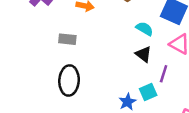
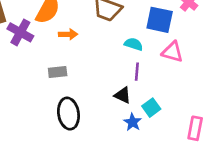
black triangle: (143, 54) -> (123, 95), moved
purple line: (164, 74) -> (137, 72), moved

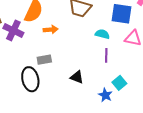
black triangle: (123, 95) -> (77, 77), moved
black ellipse: (68, 114) -> (30, 79), moved

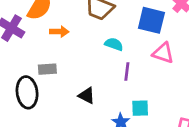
cyan semicircle: (102, 34) -> (114, 44), moved
cyan square: (119, 83) -> (140, 108), turned 32

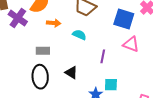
cyan semicircle: (114, 44) -> (79, 35), moved
black ellipse: (27, 92) -> (40, 77), moved

